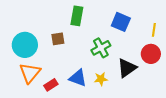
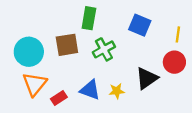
brown square: (58, 39) -> (67, 45), size x1.5
green cross: (101, 48) -> (104, 49), moved

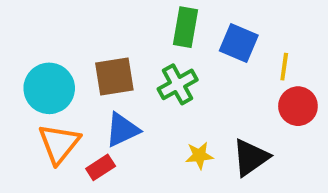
green rectangle: (89, 18) -> (185, 27), moved
yellow line: (178, 34) -> (284, 67), moved
black triangle: (147, 78) -> (251, 157), moved
blue triangle: (90, 90) -> (122, 130), moved, turned -45

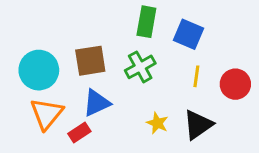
yellow line: (284, 67) -> (196, 76), moved
yellow star: (199, 155) -> (157, 123), turned 30

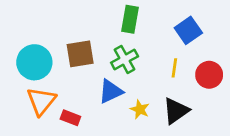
blue square: (189, 34) -> (188, 30), moved, turned 32
blue triangle: (97, 103) -> (111, 91), moved
red rectangle: (79, 132) -> (70, 118), turned 54

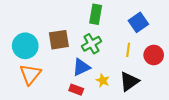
red rectangle: (70, 118) -> (76, 90), moved

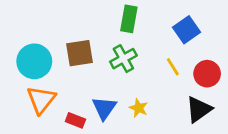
yellow line: (128, 50) -> (173, 67), turned -40
blue triangle: (81, 67) -> (104, 108), moved, turned -30
black triangle: (129, 81) -> (199, 109), moved
red rectangle: (76, 90) -> (75, 120), moved

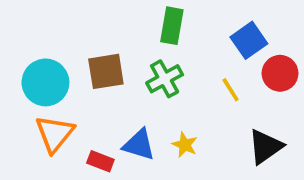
red circle: (207, 74) -> (280, 73), moved
blue triangle: (104, 108) -> (139, 145), turned -48

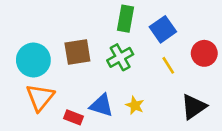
blue square: (249, 40) -> (163, 29), moved

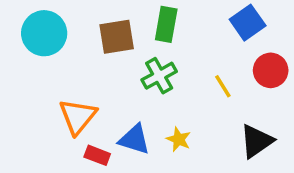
blue square: (163, 29) -> (248, 23), moved
brown square: (77, 52) -> (117, 37), moved
cyan circle: (33, 60) -> (44, 33), moved
orange triangle: (40, 97) -> (78, 116), moved

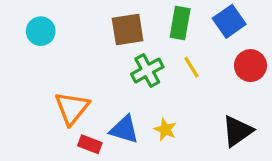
green rectangle: (166, 24) -> (180, 23), moved
cyan circle: (44, 33) -> (41, 31), size x0.7
brown square: (117, 37) -> (128, 30), moved
yellow line: (223, 86) -> (191, 67), moved

